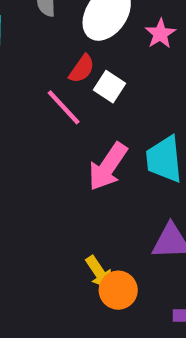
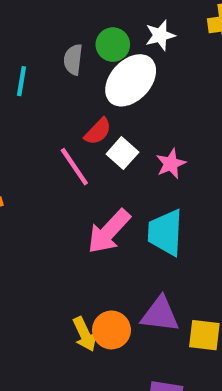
pink star: (160, 34) -> (171, 164), moved
orange circle: (118, 290) -> (111, 330), moved

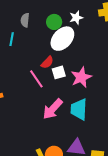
gray semicircle: (73, 60) -> (25, 20), moved
white square: (122, 153) -> (59, 72), turned 32
pink star: (171, 164) -> (81, 77), size x1.5

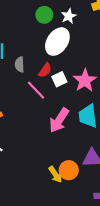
gray semicircle: (25, 20) -> (20, 65), moved
green circle: (54, 22) -> (44, 15), moved

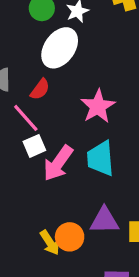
white square: (59, 79) -> (34, 146), moved

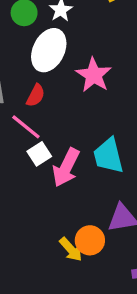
pink star: (98, 106) -> (94, 75), moved

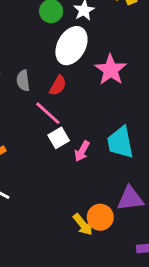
pink arrow: (66, 167) -> (82, 151), size x0.6

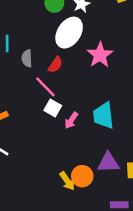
white square: (59, 138) -> (53, 108), turned -35

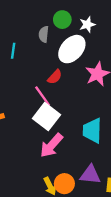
gray semicircle: (27, 58) -> (44, 34), moved
white square: (53, 108) -> (46, 117), size x1.6
pink arrow: (71, 120) -> (51, 145), moved, size x1.6

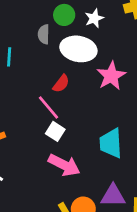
white ellipse: (72, 49) -> (78, 49), turned 64
white square: (46, 117) -> (55, 131), size x0.6
pink arrow: (51, 145) -> (64, 165), turned -100

